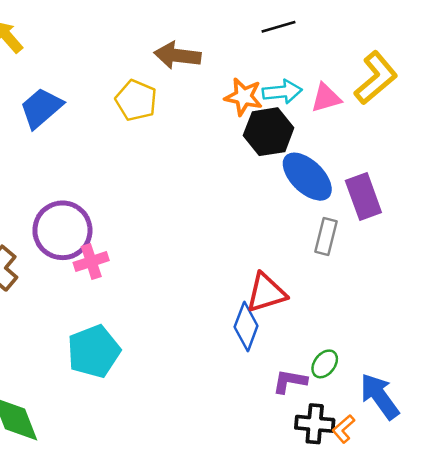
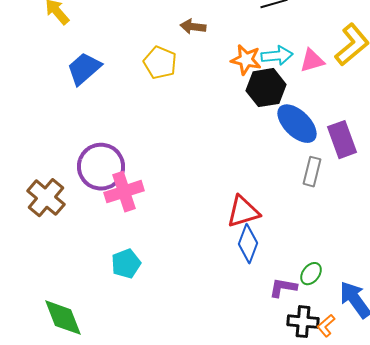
brown arrow: (177, 55) -> (193, 27), size x0.7
pink cross: (91, 262) -> (124, 192), size x1.4
red triangle: (266, 293) -> (243, 212), moved
cyan pentagon: (94, 351) -> (126, 264), size x0.7

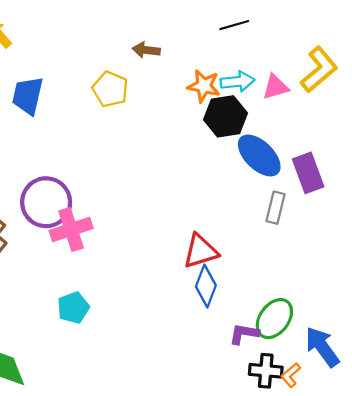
blue trapezoid: (84, 69) -> (28, 96), turned -36
green ellipse: (311, 274) -> (274, 319), size x1.6

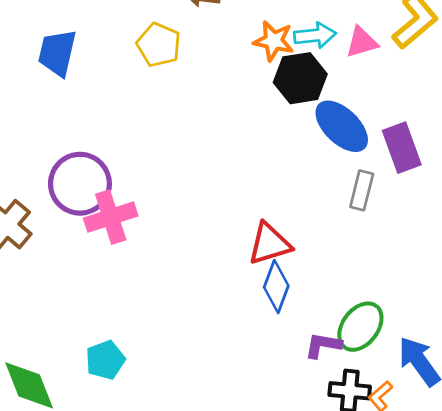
cyan pentagon: (73, 308) -> (105, 360), moved

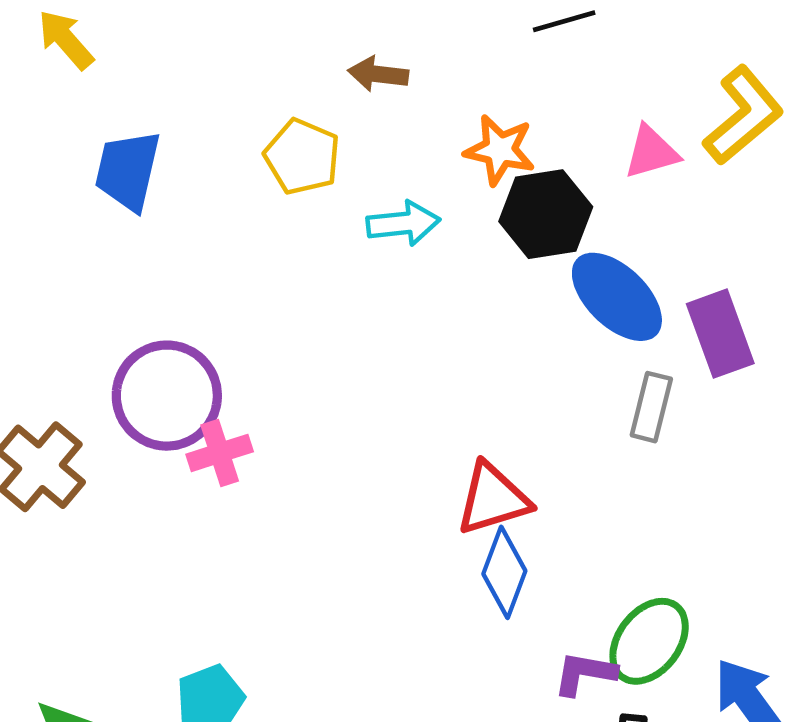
cyan arrow: (315, 35) -> (403, 223), moved
pink cross: (111, 217) -> (220, 453), size x0.7

